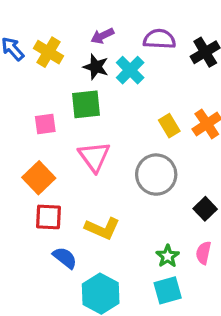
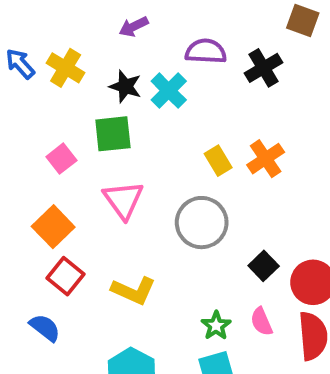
purple arrow: (102, 36) -> (134, 27), moved
pink square: (45, 124) -> (61, 159), turned -30
red square: (48, 217) -> (66, 276), turned 36
pink semicircle: (204, 253) -> (261, 322), turned -35
blue semicircle: (65, 258) -> (45, 328), moved

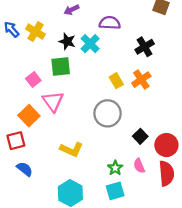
black cross: (264, 68) -> (145, 47), moved
pink triangle: (123, 200) -> (53, 101), moved
red square: (66, 276) -> (16, 141), moved, turned 36

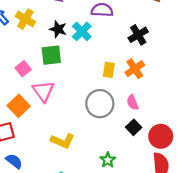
yellow rectangle: (116, 81) -> (109, 70), turned 40
pink semicircle: (139, 166) -> (133, 102), moved

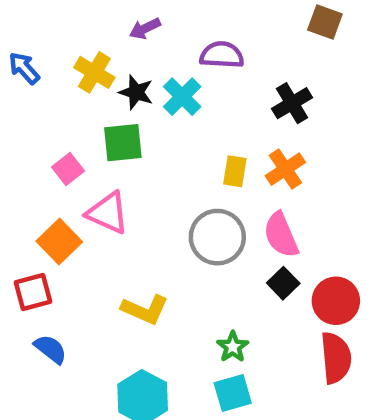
yellow cross: (25, 19) -> (94, 72), moved
pink triangle: (43, 91) -> (108, 213), turned -30
pink semicircle: (133, 102) -> (281, 235), size x1.5

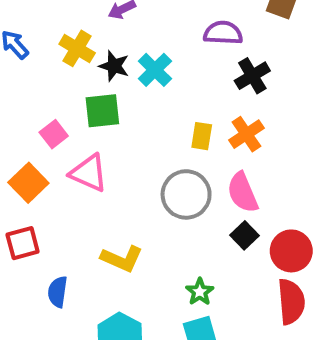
purple semicircle: (222, 55) -> (223, 33), moved
orange square: (59, 241) -> (28, 183), moved
blue semicircle: (50, 349) -> (58, 292), moved, turned -120

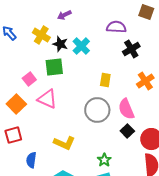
orange cross: (246, 134) -> (145, 81), moved

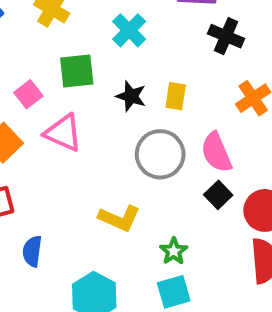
black star: (60, 44) -> (131, 96), moved
black cross: (131, 49) -> (226, 36), turned -36
yellow L-shape: (64, 143) -> (119, 218), moved

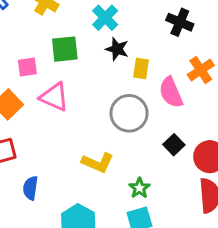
pink square: (28, 94) -> (27, 67), turned 30
black star: (131, 96) -> (117, 49), moved
pink semicircle: (216, 152) -> (171, 92), moved

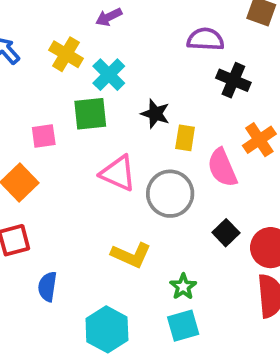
cyan cross: (105, 18) -> (109, 75), moved
pink triangle: (54, 97) -> (118, 173), moved

